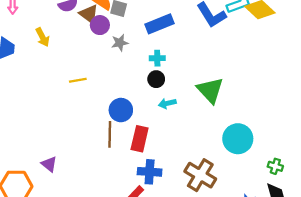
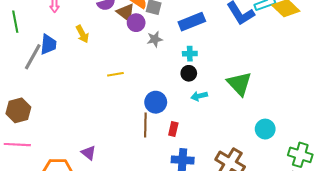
red rectangle: (140, 139) -> (173, 129), size x0.6
cyan circle: (238, 139) -> (265, 129), size x0.7
green cross: (275, 166) -> (300, 155), size x1.6

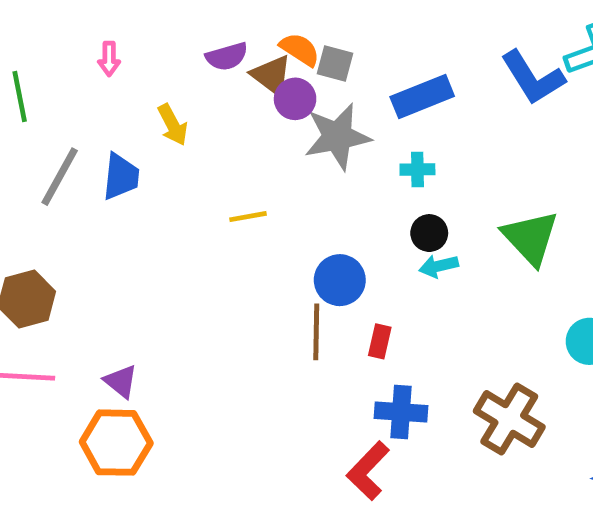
gray star: (155, 39) -> (337, 137), size x1.8
blue trapezoid: (48, 44) -> (121, 177), moved
black circle: (189, 73) -> (429, 233), moved
purple triangle: (89, 153) -> (121, 381), moved

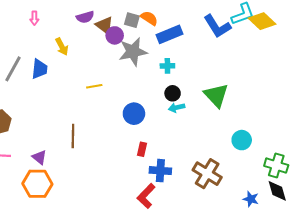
orange semicircle: (300, 49) -> (149, 18), moved
brown line: (316, 332) -> (73, 136), moved
red rectangle: (380, 341) -> (142, 149), moved

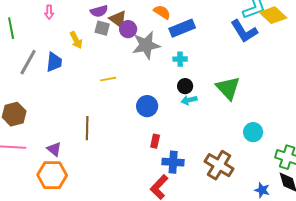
gray square: (132, 20) -> (102, 28), moved
blue L-shape: (217, 26) -> (244, 31), moved

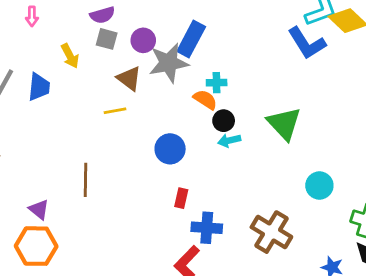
orange semicircle: (162, 12) -> (205, 100), moved
brown triangle: (118, 19) -> (129, 78), moved
blue rectangle: (182, 28) -> (191, 39), moved, turned -40

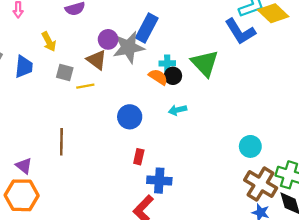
gray square: (107, 39) -> (65, 72), moved
purple circle: (143, 40) -> (108, 39), moved
black circle: (224, 121) -> (173, 76), moved
green triangle: (284, 123) -> (205, 63), moved
brown cross: (271, 232) -> (261, 184), moved

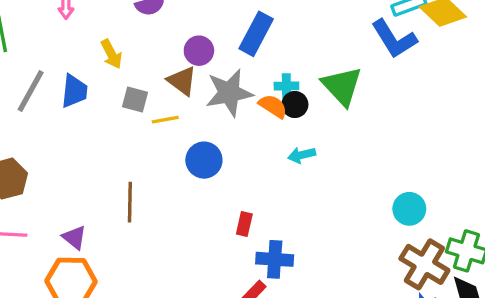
gray star: (129, 47) -> (229, 93), moved
blue circle: (130, 117) -> (204, 160), moved

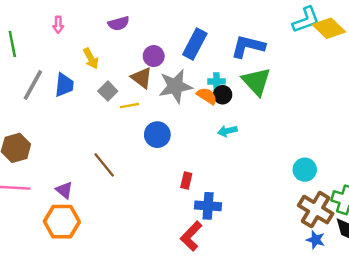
blue L-shape: (394, 39) -> (248, 46), moved, turned 136
gray square: (135, 99) -> (108, 91), turned 30
brown line: (130, 202) -> (104, 165), turned -40

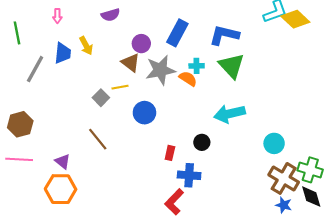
blue trapezoid: (64, 85) -> (63, 53), moved
gray square: (108, 91) -> (101, 98), moved
black circle: (223, 95) -> (202, 142), moved
cyan arrow: (227, 131) -> (229, 114), moved, size x1.8

